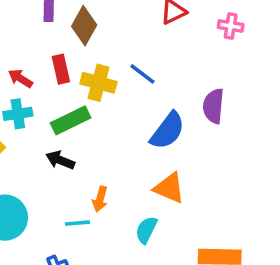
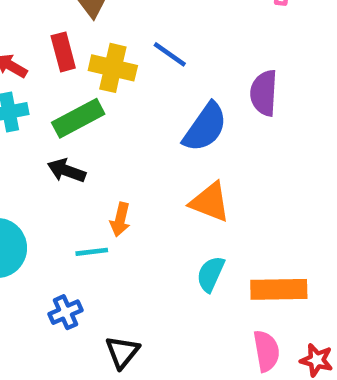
cyan semicircle: (146, 230) -> (211, 274), moved

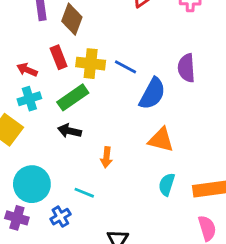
blue line: (170, 54) -> (126, 67), moved
cyan line: (92, 252) -> (84, 193), moved, turned 36
blue cross: (66, 312) -> (60, 217), moved

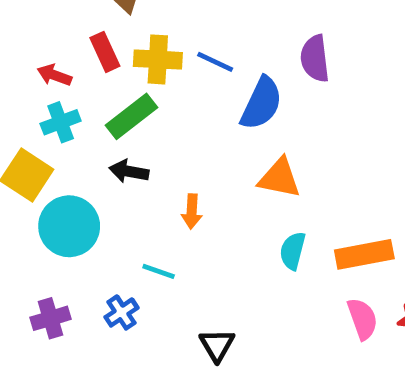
cyan circle: (32, 184) -> (69, 226), moved
purple cross: (17, 218) -> (51, 318), turned -30

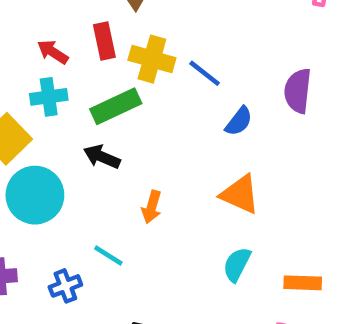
blue semicircle: (261, 103) -> (239, 121), size x0.6
orange rectangle: (364, 254) -> (303, 283), size x0.7

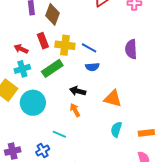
blue semicircle: (239, 121) -> (92, 67), moved, turned 56
black arrow: (102, 157) -> (78, 91), moved
cyan circle: (35, 195) -> (33, 103), moved
orange arrow: (152, 207) -> (75, 110), turned 144

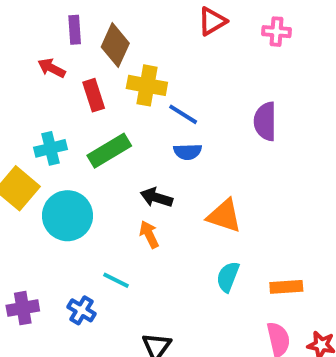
yellow cross: (65, 45) -> (147, 85), moved
red arrow: (21, 49) -> (52, 68), moved
blue cross: (43, 151) -> (82, 310), turned -32

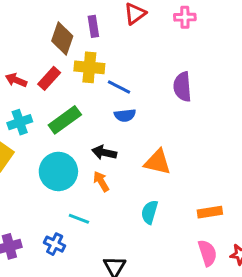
purple rectangle: (75, 30) -> (93, 26), moved
red arrow: (52, 68) -> (16, 80), moved
red rectangle: (94, 95) -> (49, 78), turned 65
cyan circle: (67, 216) -> (58, 171), moved
cyan semicircle: (228, 277) -> (150, 212), moved

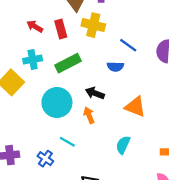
red rectangle: (49, 78) -> (61, 29), turned -66
blue line: (119, 87) -> (128, 45), moved

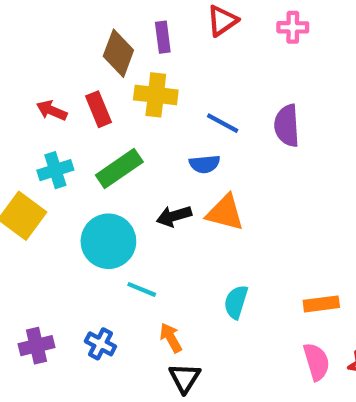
black arrow: (95, 93) -> (174, 216), turned -30
orange triangle: (135, 107) -> (225, 213), moved
orange arrow: (89, 115) -> (171, 338), moved
cyan line: (67, 142) -> (142, 289), moved

